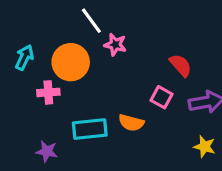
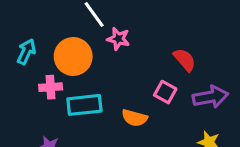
cyan rectangle: (90, 129) -> (84, 105), moved

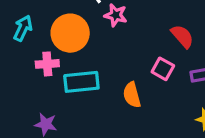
orange semicircle: (135, 118) -> (132, 95), turned 60

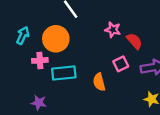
pink star: (116, 15) -> (113, 30), moved
pink square: (163, 69) -> (121, 64), turned 35

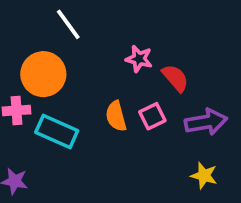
cyan rectangle: (64, 73) -> (57, 132), turned 30
orange semicircle: (99, 82) -> (116, 116), moved

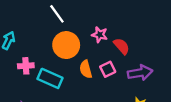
orange circle: (43, 74) -> (66, 45), moved

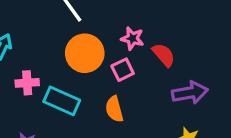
orange semicircle: (86, 69) -> (114, 109), moved
pink square: (108, 69) -> (123, 70), moved

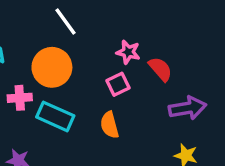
orange circle: (85, 53) -> (52, 67), moved

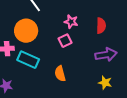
red semicircle: (160, 69) -> (101, 26), moved, turned 42
orange semicircle: (110, 125) -> (60, 74), moved

